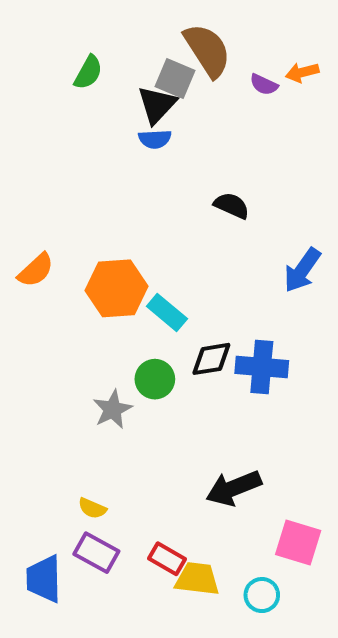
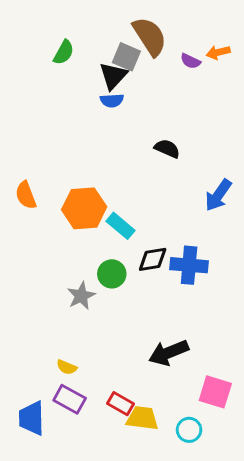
orange semicircle: (36, 270) -> (26, 195), turned 112

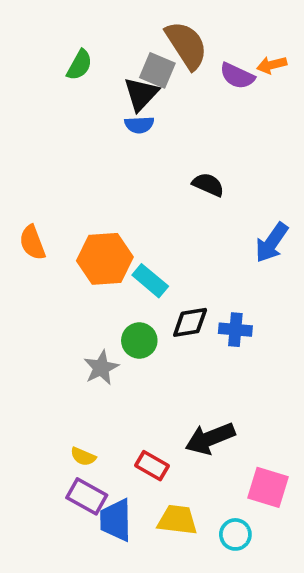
purple semicircle: (190, 61) -> (237, 76), size x1.4
blue cross: (189, 265) -> (235, 330), size x0.7
red rectangle: (121, 404) -> (152, 466), moved
blue trapezoid: (32, 418) -> (116, 520), moved

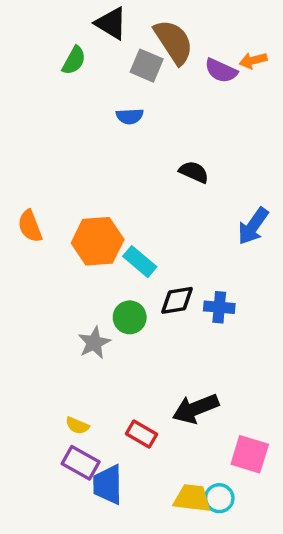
black triangle: (141, 94) -> (111, 23), moved, turned -42
yellow trapezoid: (177, 520) -> (192, 498), moved

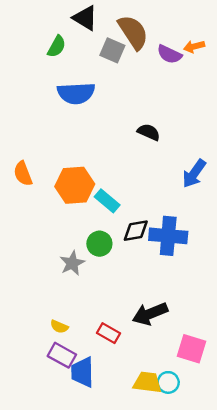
blue semicircle: (130, 116) -> (76, 93), moved, size x1.8
blue cross: (219, 307) -> (168, 236), size x1.6

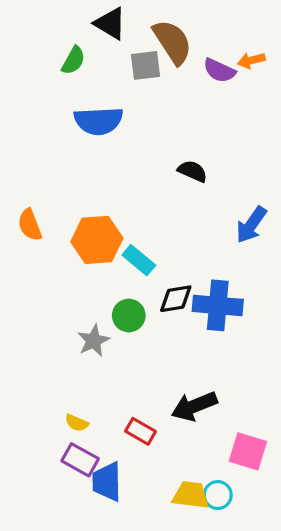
gray square: (112, 50) -> (146, 65), turned -30

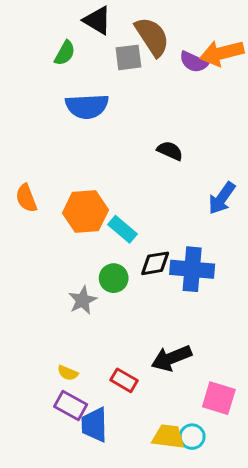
orange arrow: (251, 60) -> (222, 53), size x1.8

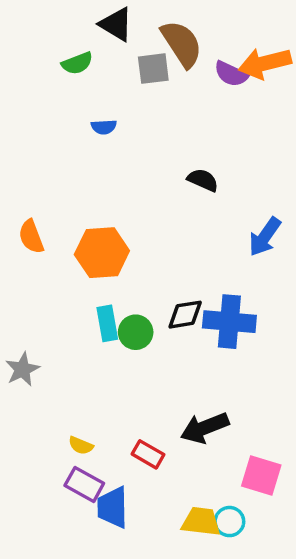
green semicircle: (65, 53) -> (77, 63), turned 40
blue semicircle: (87, 106) -> (104, 127), size x0.5
cyan rectangle: (123, 229) -> (107, 323), moved, turned 40
gray star: (83, 300) -> (22, 369), moved

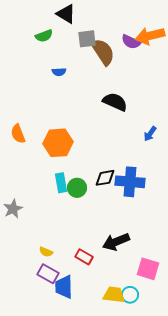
brown semicircle: (182, 44) -> (103, 52), moved
black semicircle: (203, 180) -> (115, 102), size x1.4
blue arrow: (265, 237) -> (150, 134), size x0.7

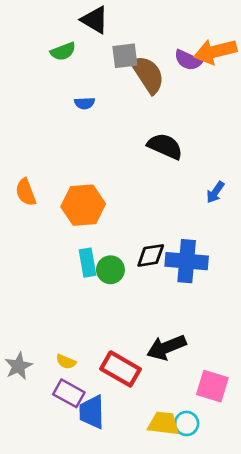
gray star: (13, 209) -> (19, 366), moved
red rectangle: (84, 257) -> (120, 369), size x1.5

